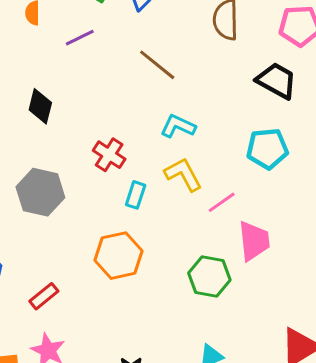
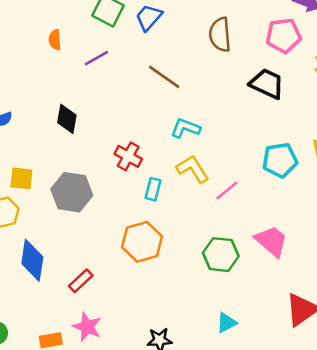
cyan pentagon: (267, 149) -> (280, 160), moved
pink trapezoid: (254, 241) -> (271, 241), moved, turned -39

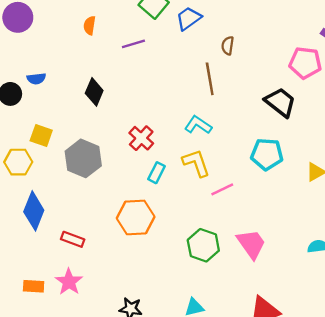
brown semicircle: (220, 35) -> (228, 46), moved, size x0.6
orange semicircle: (55, 40) -> (90, 25), moved
brown line: (164, 77) -> (210, 79), moved, turned 32
cyan pentagon: (280, 160) -> (267, 154), moved
red rectangle: (81, 281) -> (73, 239), turned 50

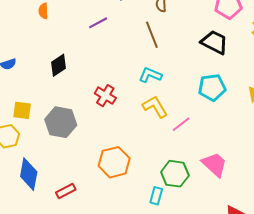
purple line: (133, 44) -> (98, 23), moved
black diamond: (94, 92) -> (58, 65), turned 45
cyan rectangle: (157, 173) -> (156, 196), moved
red rectangle: (73, 239) -> (66, 191), turned -36

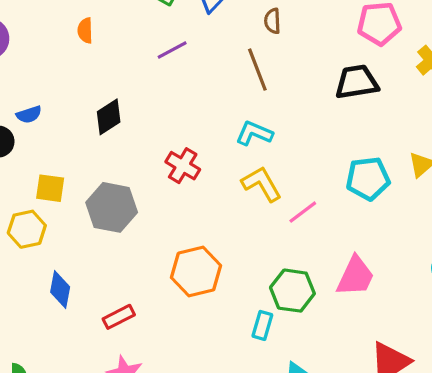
black trapezoid: (214, 42) -> (357, 82), turned -36
cyan pentagon: (212, 87) -> (368, 179), moved
pink trapezoid: (214, 164) -> (355, 276), turned 72
blue diamond: (29, 174) -> (60, 290), size x0.7

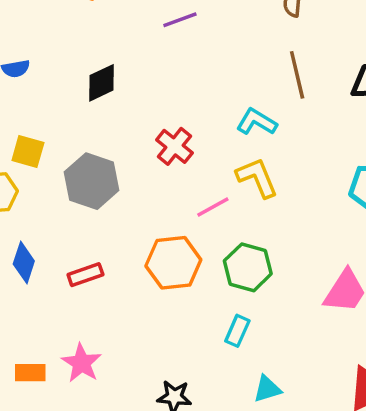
brown line: (257, 70) -> (297, 75), moved
pink line: (303, 212) -> (213, 207), moved
green hexagon: (292, 291) -> (248, 267), moved
red rectangle: (119, 317) -> (85, 275), moved

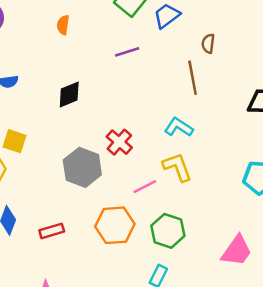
brown line: (297, 75) -> (193, 78), moved
gray hexagon: (92, 181) -> (82, 167), moved

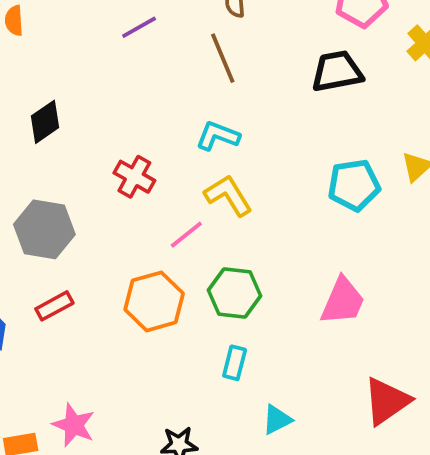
purple line: (127, 52) -> (139, 27), moved
gray hexagon: (82, 167) -> (44, 229), moved
red rectangle: (52, 231) -> (54, 306), moved

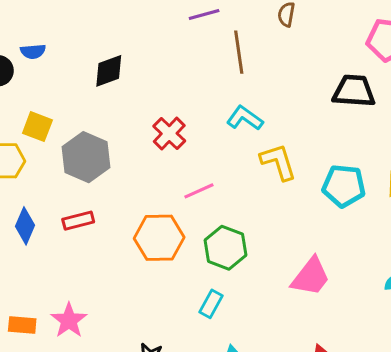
brown line: (223, 58) -> (239, 52), moved
yellow L-shape: (228, 195) -> (278, 162), moved

